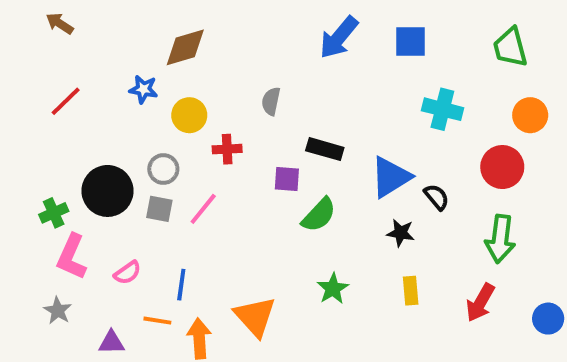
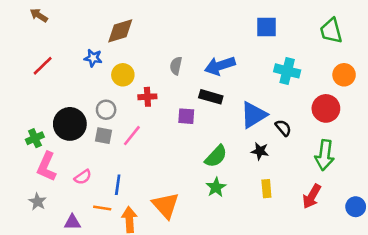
blue arrow: (339, 37) -> (220, 66), moved, turned 32
green semicircle: (319, 215) -> (216, 156), moved

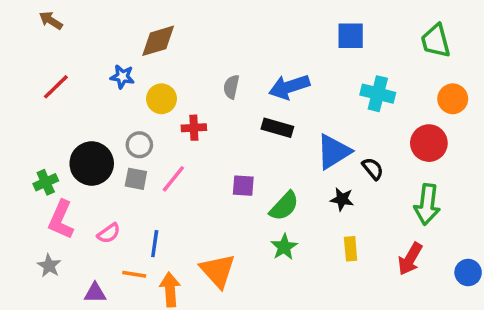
purple square: (186, 116) -> (243, 186), moved

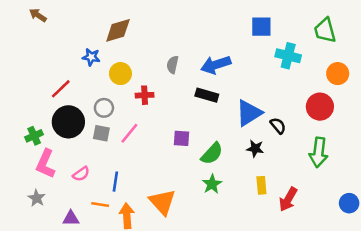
red line: (56, 87) -> (61, 89), moved
cyan cross: (378, 94) -> (288, 56), moved
red arrow: (410, 259) -> (288, 199), moved

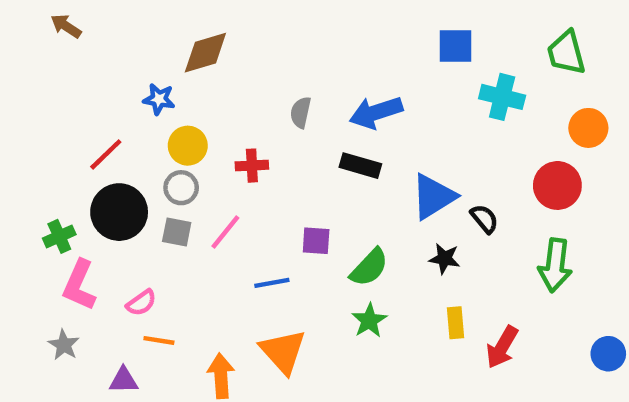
yellow circle: (120, 74) -> (188, 146), moved
blue line: (115, 182) -> (272, 283), moved, turned 72
orange line: (100, 204) -> (159, 340), moved

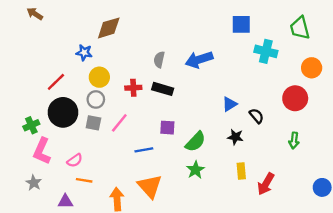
black rectangle: (360, 166) -> (163, 89), moved
blue triangle: (433, 197) -> (230, 104), size x0.6
green arrow: (555, 265) -> (294, 140), size x0.6

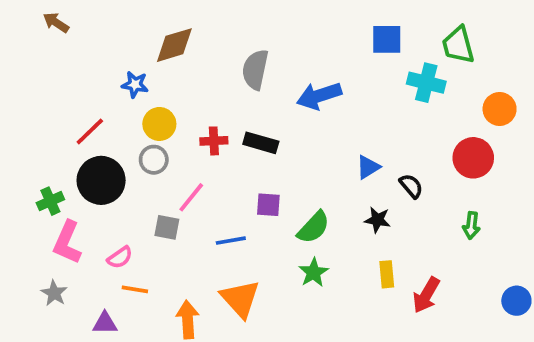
green trapezoid: (300, 28) -> (458, 45), moved
gray semicircle: (159, 60) -> (255, 69), moved, size x1.5
gray square: (93, 123) -> (167, 227), moved

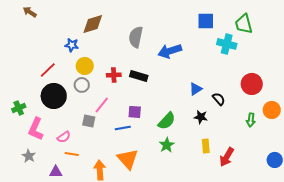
orange circle: (500, 109) -> (272, 110), moved
green cross: (50, 201) -> (19, 108), moved
purple square: (268, 205) -> (135, 112), moved

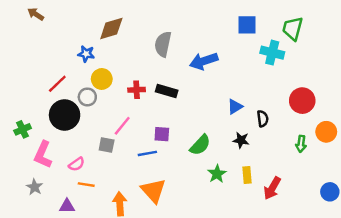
green trapezoid: (244, 24) -> (293, 29), turned 30
gray circle: (82, 85) -> (87, 97), moved
black semicircle: (219, 99) -> (263, 119), turned 32
green star: (167, 145) -> (217, 174), moved

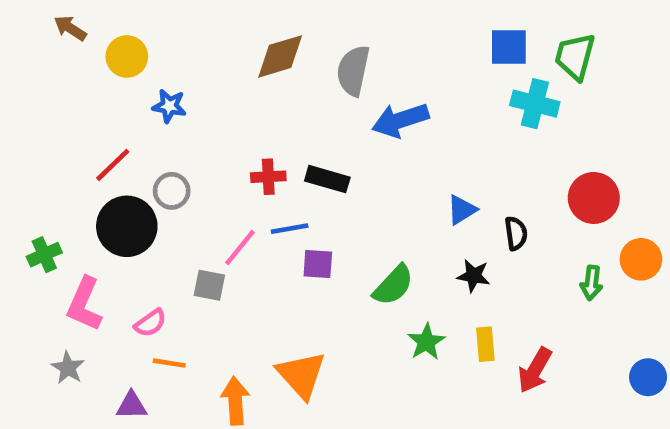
blue square: (247, 25) -> (509, 47), moved
brown diamond: (111, 29) -> (280, 56), moved
gray semicircle: (163, 44) -> (353, 71), moved
yellow circle: (102, 79) -> (127, 56), moved
blue line: (147, 153) -> (290, 229), moved

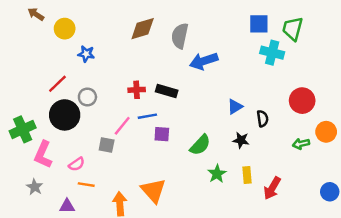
green cross: (44, 255) -> (23, 129), size x1.5
green arrow: (591, 283) -> (301, 144), turned 70

